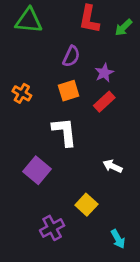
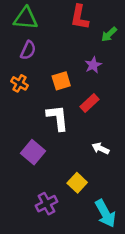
green arrow: (123, 27) -> (109, 34), moved
purple semicircle: (71, 56) -> (28, 50), moved
red rectangle: (104, 102) -> (89, 103), moved
cyan arrow: (118, 239) -> (105, 213), size x1.6

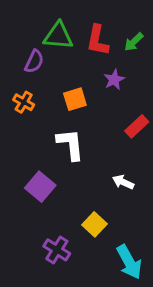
red L-shape: (80, 17) -> (98, 40), moved
green triangle: (26, 18) -> (58, 36), moved
red rectangle: (89, 103) -> (137, 126), moved
purple cross: (46, 204) -> (57, 250), turned -30

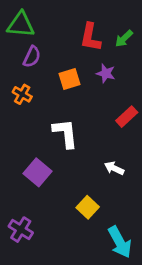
green triangle: (58, 36) -> (21, 25), moved
purple star: (114, 80) -> (106, 73), turned -30
orange square: (75, 99) -> (70, 79), moved
purple cross: (57, 250) -> (21, 230), moved

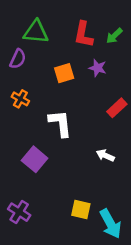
green triangle: (21, 25) -> (36, 32), moved
purple semicircle: (32, 57) -> (18, 59), moved
orange cross: (22, 94) -> (20, 99), moved
yellow square: (88, 207) -> (81, 209), moved, turned -30

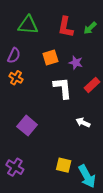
purple semicircle: (18, 59) -> (14, 55), moved
purple star: (98, 68) -> (76, 63), moved
white L-shape: (60, 123) -> (63, 88), moved

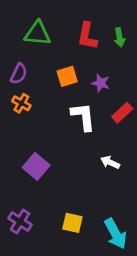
green arrow: (90, 28) -> (120, 37), turned -56
yellow square: (64, 165) -> (72, 223), moved

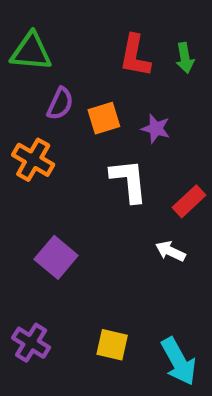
green triangle: (38, 33) -> (31, 52), moved
purple semicircle: (19, 74) -> (60, 104), moved
orange cross: (21, 103) -> (33, 160), size x1.4
red rectangle: (122, 113) -> (189, 201), moved

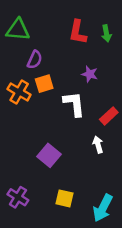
orange square: (104, 118) -> (44, 84), moved
white arrow: (170, 251) -> (98, 145), turned 49
purple square: (56, 257) -> (49, 155), moved
cyan arrow: (179, 361) -> (103, 208), turned 56

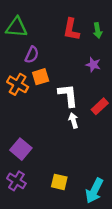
purple star: (90, 74) -> (93, 65), moved
white arrow: (98, 145) -> (73, 121), moved
purple square: (49, 155) -> (21, 149), moved

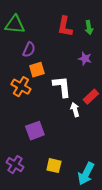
orange cross: (18, 84) -> (21, 87), moved
white arrow: (73, 121) -> (75, 110), moved
purple square: (21, 149) -> (35, 131), moved, turned 30

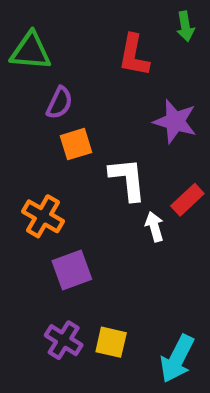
green arrow: (89, 28) -> (185, 26), moved
purple star: (85, 59) -> (175, 121), size x1.5
orange cross: (21, 87) -> (43, 216), moved
purple cross: (15, 165) -> (64, 340), moved

